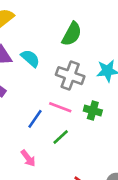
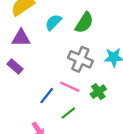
cyan semicircle: (30, 58) -> (53, 22), moved, turned -90
green cross: (93, 111) -> (98, 92), turned 35

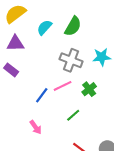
pink line: (70, 87) -> (63, 86), turned -48
green line: (68, 113) -> (73, 115), moved

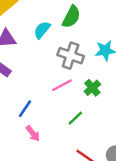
cyan semicircle: (44, 27) -> (42, 30), moved
blue line: (42, 95) -> (25, 109), moved

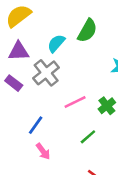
gray cross: (71, 56) -> (46, 73), moved, turned 30

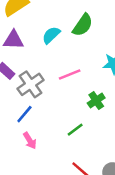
gray cross: (46, 73) -> (31, 84), moved
pink line: (75, 102) -> (70, 75), moved

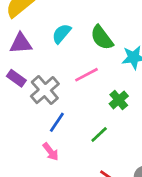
green semicircle: (83, 25) -> (102, 38), moved, turned 115
blue line: (24, 114) -> (57, 122), moved

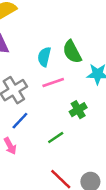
cyan semicircle: (61, 34) -> (44, 57), moved, turned -36

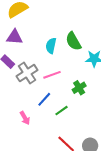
pink line: (53, 82) -> (52, 75), moved
blue line: (20, 121) -> (44, 99), moved

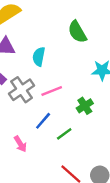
green semicircle: (73, 41) -> (77, 32), moved
cyan semicircle: (51, 46) -> (39, 57), moved

